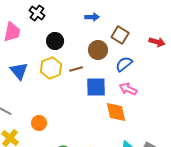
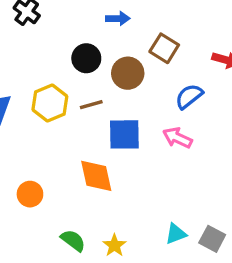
black circle: (55, 41) -> (86, 58), moved
blue semicircle: (124, 64) -> (189, 96), moved
orange diamond: (116, 112) -> (96, 176), moved

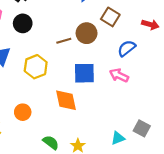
black circle: (86, 58) -> (23, 23), moved
yellow hexagon: (50, 103) -> (36, 67), moved
brown line: (91, 105) -> (64, 41), moved
gray square: (212, 239) -> (142, 128), moved

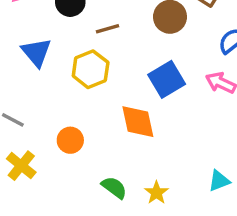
brown line: (64, 41) -> (107, 29), moved
blue square: (84, 73) -> (167, 79), turned -30

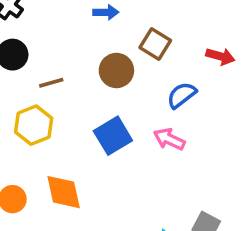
orange diamond: (138, 122) -> (64, 192), moved

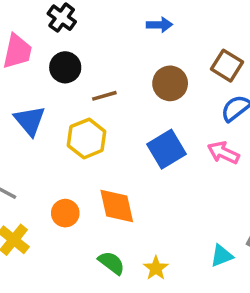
brown square: (155, 44) -> (227, 66), moved

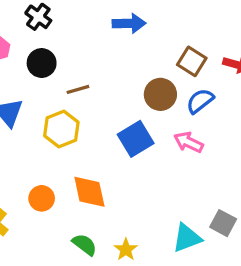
blue arrow: (159, 25) -> (129, 23), size x1.4
brown circle: (170, 83) -> (160, 94), moved
cyan triangle: (222, 256) -> (187, 238), size x1.4

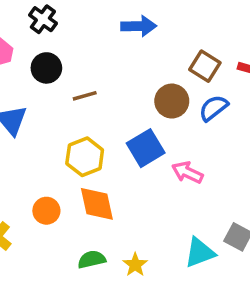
yellow hexagon: (61, 129) -> (85, 157), moved
pink arrow: (188, 142) -> (187, 172), moved
green semicircle: (85, 245) -> (92, 259), turned -50

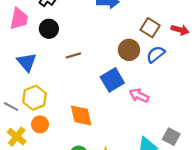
brown line: (85, 96) -> (73, 55), moved
yellow hexagon: (85, 157) -> (34, 98), moved
orange circle: (46, 211) -> (40, 124), moved

